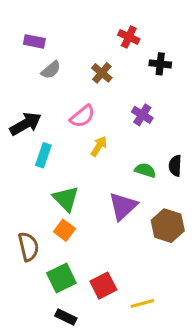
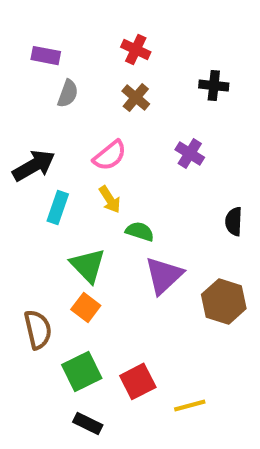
red cross: (129, 37) -> (136, 50), moved
gray semicircle: (51, 70) -> (68, 94), turned -30
yellow arrow: (99, 146) -> (110, 200), moved, turned 114
green semicircle: (145, 170) -> (140, 231), moved

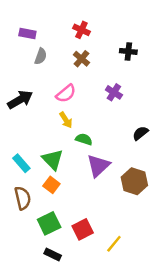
cyan rectangle: (58, 208) -> (21, 163), moved, turned -60
black semicircle: (234, 222) -> (140, 133), turned 49
yellow line: (190, 405) -> (114, 244), turned -36

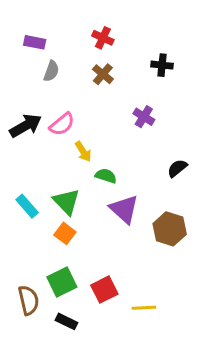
pink semicircle: (66, 94) -> (62, 124), moved
purple triangle: (98, 166) -> (124, 209), turned -35
brown semicircle: (23, 198) -> (29, 300), moved
yellow line: (114, 244) -> (144, 308), turned 48

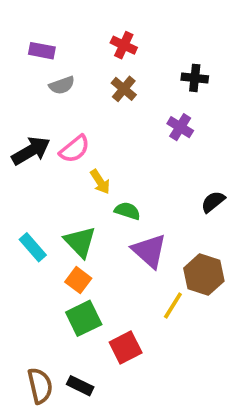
gray semicircle: (51, 71) -> (62, 85), turned 50
purple cross: (144, 117) -> (180, 127), moved
green square: (62, 282) -> (84, 318), moved
brown semicircle: (29, 300) -> (40, 386), moved
yellow line: (144, 308) -> (173, 306), moved, turned -55

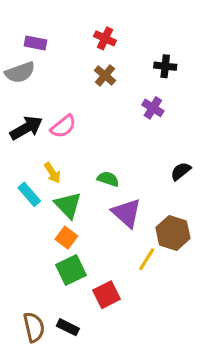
gray semicircle: (62, 85) -> (20, 72), moved, size x1.4
yellow arrow: (100, 182) -> (52, 173), moved
cyan rectangle: (33, 247) -> (29, 194), moved

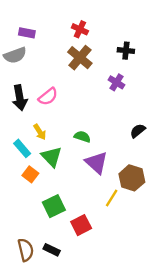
brown cross: (105, 75) -> (80, 58), size x1.5
black arrow: (26, 128) -> (20, 98), turned 110
orange square: (66, 238) -> (30, 174), moved

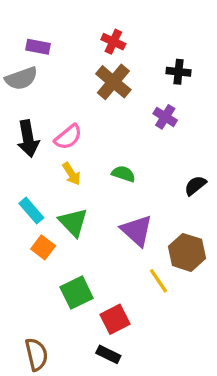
yellow arrow: (40, 132) -> (72, 174), moved
green semicircle: (82, 137) -> (123, 174), moved
yellow line: (112, 198) -> (158, 281), turned -66
black rectangle: (52, 250) -> (108, 354), moved

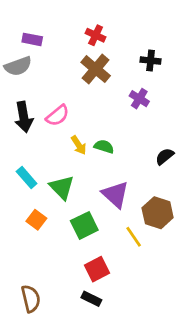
yellow arrow: (72, 174) -> (79, 145), moved
orange square: (43, 247) -> (36, 220), moved
green square: (77, 293) -> (84, 225), moved

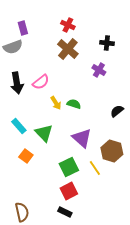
purple rectangle: (32, 39) -> (23, 28), turned 64
green square: (84, 225) -> (69, 167), moved

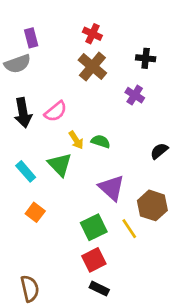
green triangle: (44, 133) -> (60, 165), moved
black rectangle: (65, 212) -> (99, 289), moved

